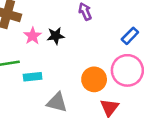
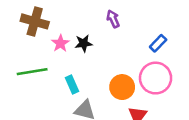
cyan rectangle: (33, 77) -> (72, 84), moved, turned 72

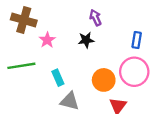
black star: (84, 43) -> (86, 40), moved
blue rectangle: (158, 43) -> (137, 40), turned -35

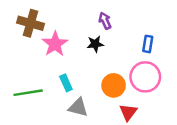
pink star: (47, 40) -> (55, 44), size x1.5
green line: (21, 66) -> (28, 93), moved

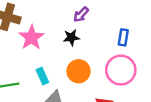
purple arrow: (105, 21) -> (81, 15), turned -112
orange circle: (114, 85) -> (79, 71), moved

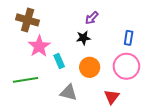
pink star: (32, 37) -> (39, 46), moved
cyan rectangle: (42, 76) -> (59, 61), moved

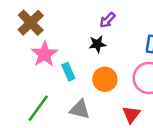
brown cross: (28, 20) -> (31, 23), turned 30
green line: (25, 80) -> (38, 108), moved, turned -45

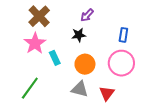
brown cross: (31, 23) -> (39, 16), moved
gray triangle: (80, 109) -> (80, 89), moved

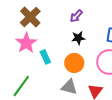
black star: (79, 35) -> (78, 38), moved

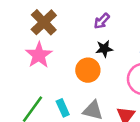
cyan rectangle: (45, 57) -> (63, 108), moved
orange circle: (74, 63) -> (88, 70), moved

